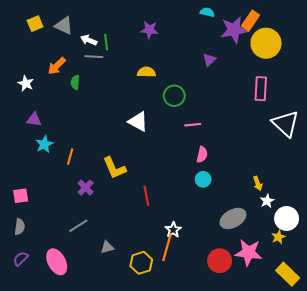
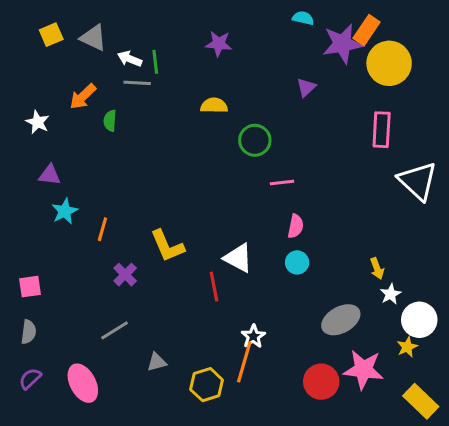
white triangle: (138, 122) -> (238, 258), moved

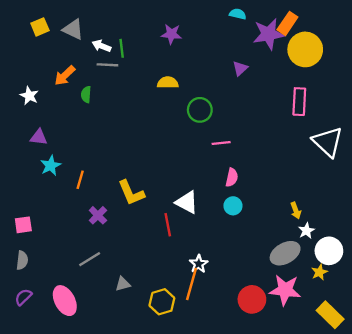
gray ellipse: (341, 320) -> (285, 253), moved

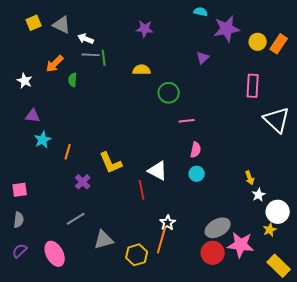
orange rectangle: (287, 23) -> (279, 44), moved
green line: (122, 48) -> (104, 58), moved
yellow circle: (305, 49) -> (258, 42), size x0.6
gray ellipse: (285, 253) -> (218, 228), moved
gray triangle: (123, 284) -> (104, 240), size x1.5

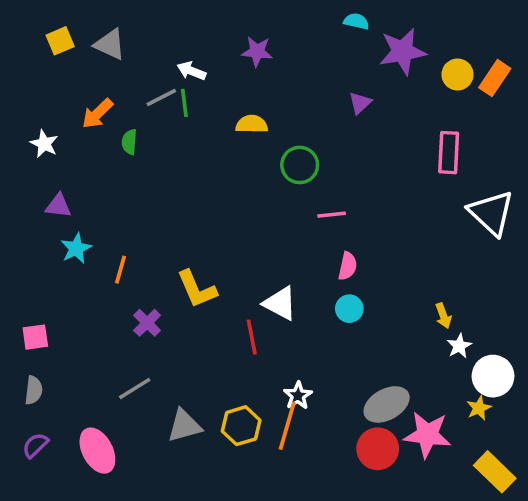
white arrow: (86, 39) -> (191, 71), moved
gray line: (91, 55) -> (161, 98), turned -30
yellow hexagon: (137, 255) -> (241, 426), moved

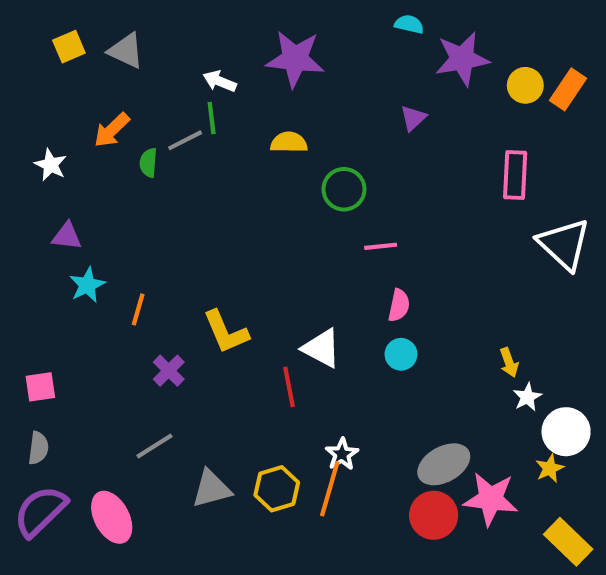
purple star: (257, 51) -> (295, 59), size x1.6
gray line: (161, 98) -> (185, 140), moved
purple semicircle: (35, 445) -> (40, 511), size x1.8

